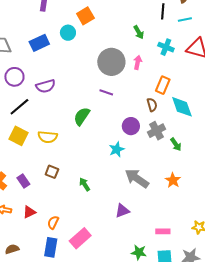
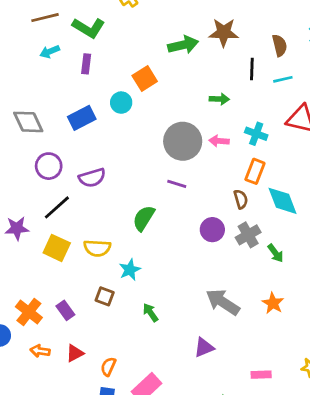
green arrow: (139, 32) -> (219, 99), turned -56
cyan cross: (166, 47) -> (256, 134), moved
pink arrow: (138, 62) -> (219, 141), turned -96
cyan star: (117, 149) -> (130, 270), moved

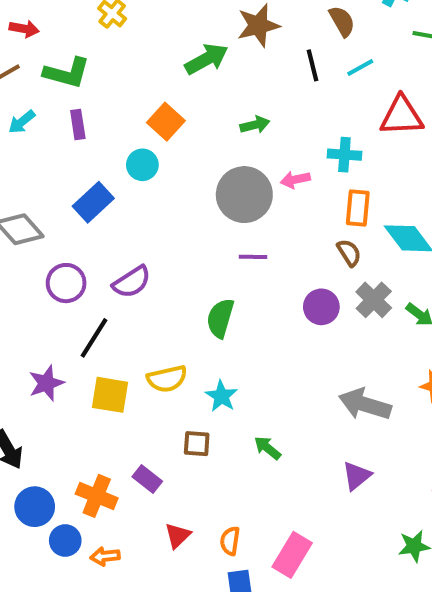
green arrow: (219, 99) -> (255, 125), moved
orange arrow: (40, 351) -> (105, 556), moved

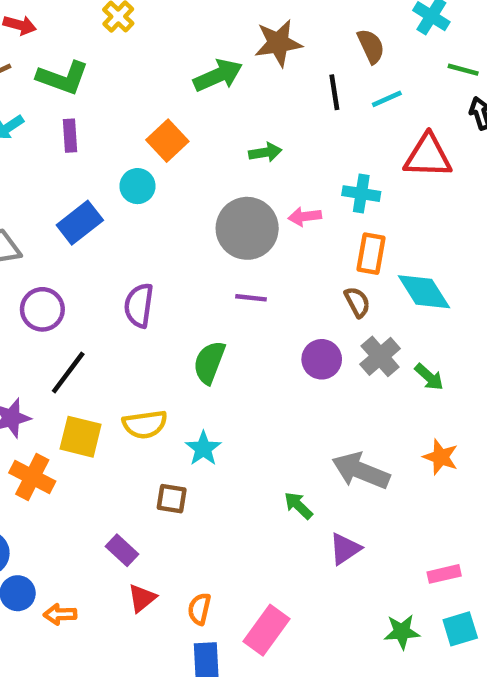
purple semicircle: (132, 282) -> (139, 305), moved, turned 126
green arrow: (267, 448) -> (298, 506), moved
purple rectangle: (147, 479) -> (122, 550), moved
orange cross: (97, 496) -> (32, 477), moved

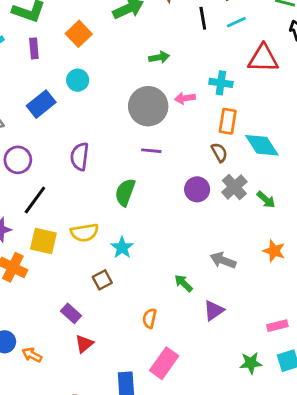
orange square: (167, 141) -> (79, 34), moved
gray arrow: (361, 471) -> (223, 260), size x0.7
brown square: (172, 499) -> (102, 280), turned -36
orange semicircle: (199, 609) -> (150, 318), moved
orange arrow: (60, 614) -> (32, 355), turned 30

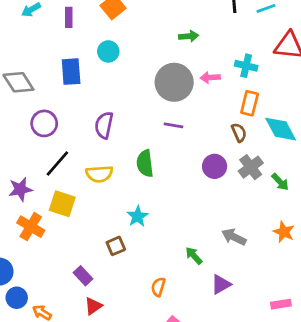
blue rectangle: (41, 104) -> (71, 72), turned -60
green semicircle: (125, 192) -> (145, 163), turned -32
yellow semicircle: (84, 233) -> (99, 174), moved

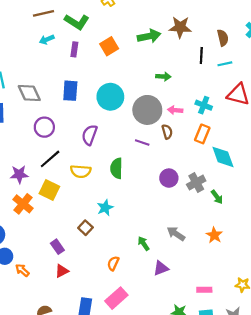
cyan circle: (108, 51) -> (110, 97), moved, size x1.6
brown semicircle: (239, 133) -> (167, 132), moved
brown square: (116, 246) -> (85, 228), turned -32

